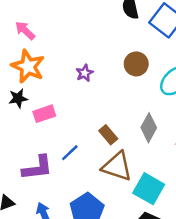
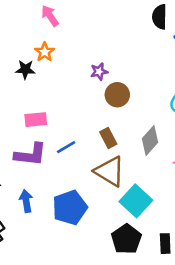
brown circle: (136, 64) -> (117, 95), moved
orange star: (28, 66) -> (45, 52), size x0.6
black star: (18, 98) -> (25, 70), moved
pink rectangle: (44, 114) -> (36, 120), moved

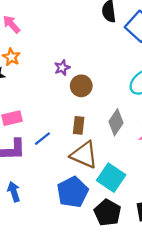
brown rectangle: (108, 138) -> (79, 125), turned 42
blue pentagon: (70, 208) -> (73, 192), moved

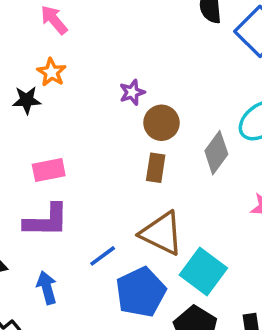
gray diamond: (116, 122) -> (216, 153), moved
brown rectangle: (79, 125) -> (156, 168), moved
blue line: (42, 139) -> (103, 256), moved

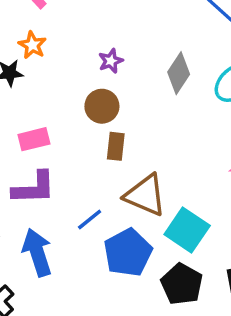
brown circle: (161, 123) -> (102, 106), moved
gray diamond: (216, 153) -> (179, 73), moved
brown rectangle: (156, 168) -> (116, 146), moved
blue arrow: (47, 288) -> (37, 252), size x1.5

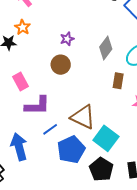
pink rectangle: (34, 139) -> (21, 82), turned 72
brown rectangle: (116, 146) -> (118, 81), moved
purple L-shape: (34, 188) -> (37, 106), moved

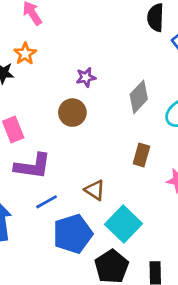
brown rectangle: (118, 81) -> (141, 155), moved
brown triangle: (83, 117) -> (95, 190), size x0.6

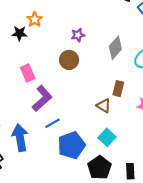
purple L-shape: (33, 166) -> (42, 98), turned -48
brown triangle: (95, 190) -> (104, 106), moved
cyan square: (123, 224) -> (107, 137), size x0.7

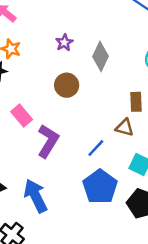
purple star: (78, 35) -> (64, 42), moved
gray diamond: (115, 48) -> (100, 56), moved
blue line: (53, 123) -> (96, 148), moved

